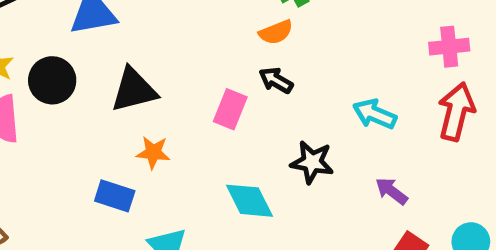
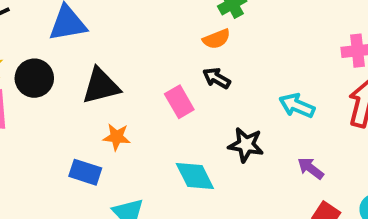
pink rectangle: (230, 109) -> (179, 102), turned -52

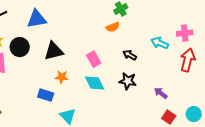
black arrow: (217, 78) -> (130, 55), moved
cyan arrow: (297, 106) -> (160, 43), moved
cyan diamond: (195, 176) -> (95, 83), moved

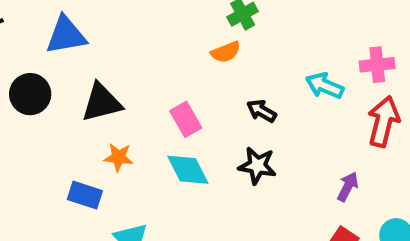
purple arrow: (161, 93) -> (348, 187), moved, turned 80

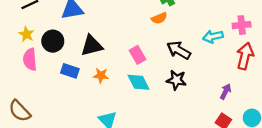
cyan arrow: (325, 86) -> (213, 37), turned -36
black arrow: (261, 111) -> (179, 50), size x1.5
blue rectangle: (85, 195) -> (70, 71), moved

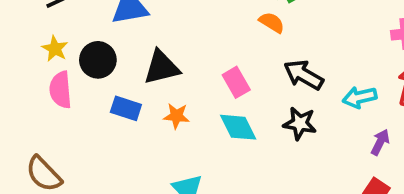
orange semicircle: (159, 18) -> (272, 22), turned -126
cyan arrow: (213, 37) -> (360, 97), moved

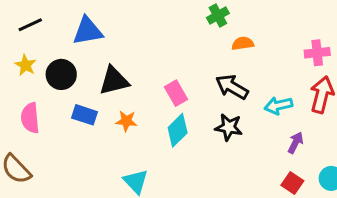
orange semicircle: (272, 22) -> (243, 43), moved, turned -40
pink semicircle: (60, 90) -> (30, 118), moved
cyan diamond: (238, 127) -> (178, 130), turned 72

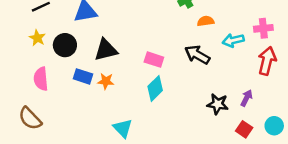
pink rectangle: (176, 93) -> (154, 60), turned -42
cyan arrow: (278, 105) -> (233, 40), moved
orange star: (126, 121) -> (106, 81), moved
black star: (229, 127) -> (218, 104), moved

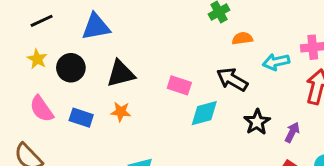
blue rectangle: (83, 76) -> (81, 118), moved
pink semicircle: (41, 79) -> (42, 109), turned -30
cyan diamond: (155, 88) -> (204, 113), moved, turned 30
black star: (218, 104) -> (257, 122), moved, turned 30

